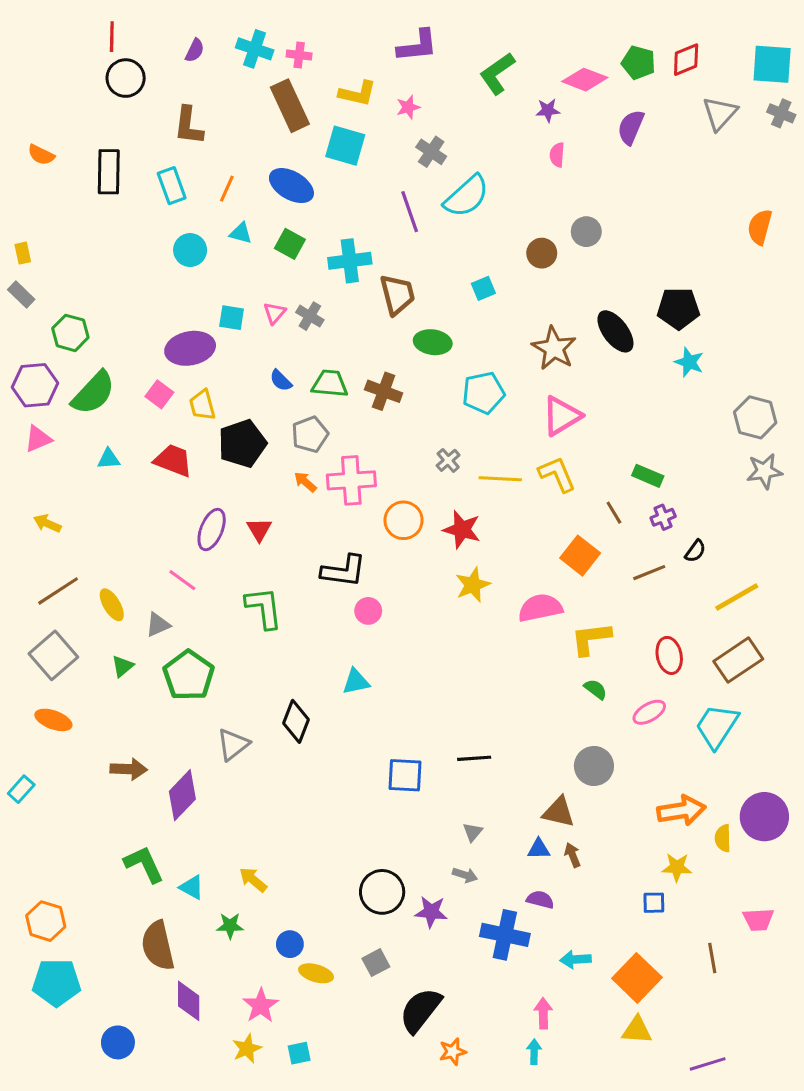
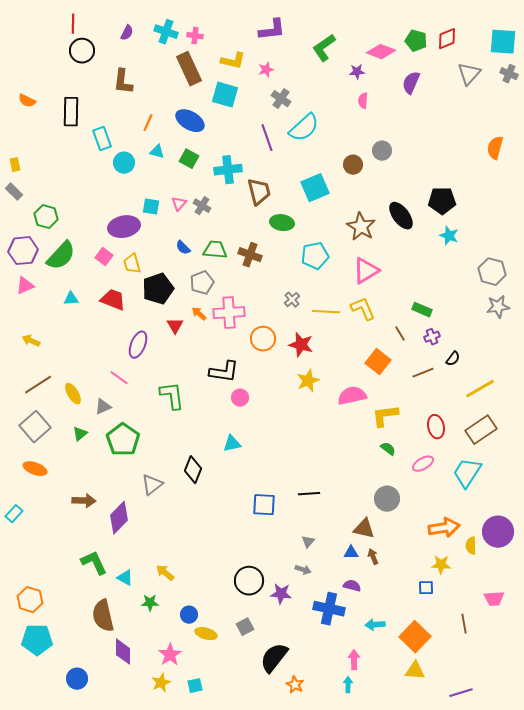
cyan rectangle: (172, 186) -> (102, 139), moved
cyan square: (483, 288) -> (315, 188), size x1.8
red triangle: (259, 530) -> (175, 326), moved
orange star: (453, 1052) -> (295, 685), turned -30

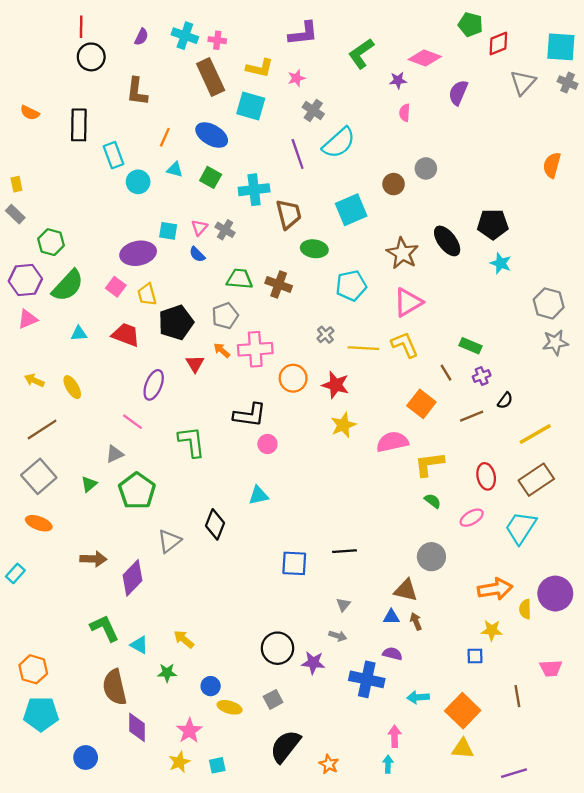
green pentagon: (416, 41) -> (470, 25), moved
blue semicircle: (183, 248) -> (197, 254), moved
yellow ellipse: (73, 394) -> (72, 387), moved
black semicircle: (274, 658) -> (285, 746), moved

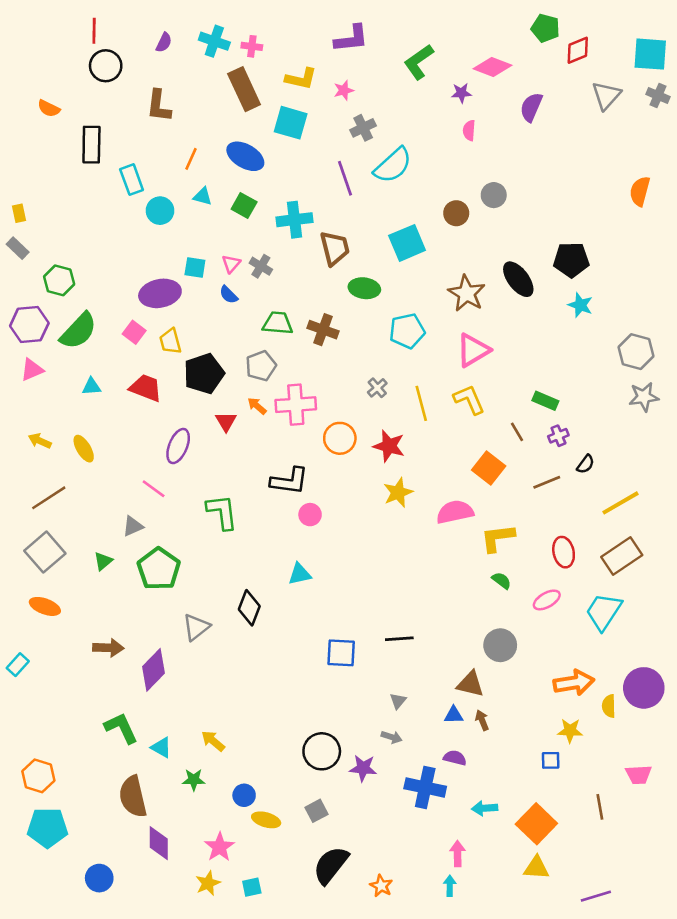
gray cross: (313, 110) -> (363, 128), turned 30
orange semicircle: (30, 113) -> (49, 108), moved
yellow line: (363, 348) -> (421, 403), turned 72

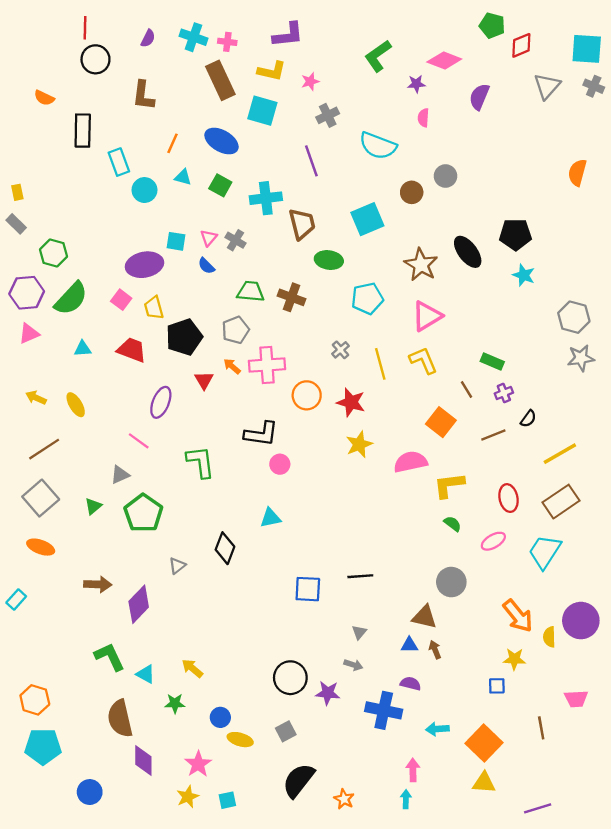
purple L-shape: (351, 39) -> (288, 35), moved
cyan semicircle: (393, 165) -> (378, 146), moved, turned 63
gray triangle: (196, 627) -> (177, 566), size x0.7
orange arrow: (574, 683) -> (518, 616), turned 60

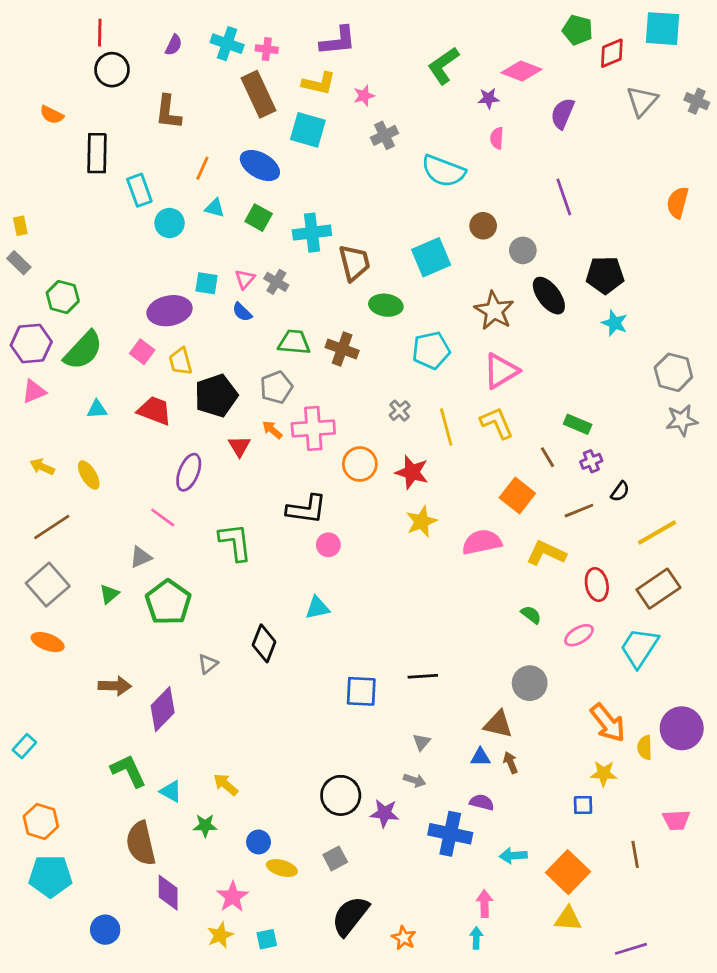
cyan square: (587, 49) -> (663, 29), moved
purple line: (311, 161) -> (564, 197), moved
gray circle: (446, 176) -> (523, 250), moved
yellow L-shape: (449, 485) -> (546, 553), moved, turned 32
cyan rectangle: (16, 600) -> (24, 746), moved

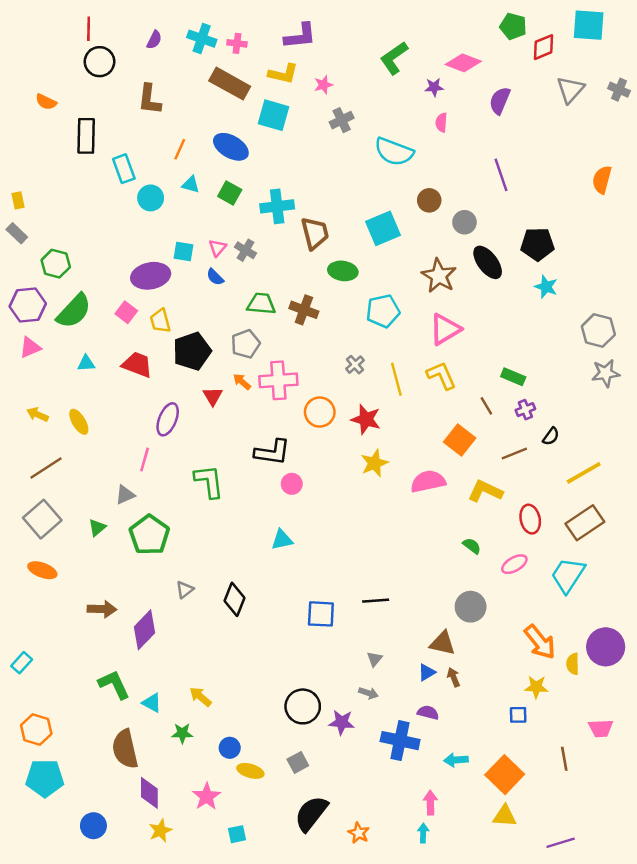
brown rectangle: (259, 94) -> (230, 84), turned -36
pink line: (163, 517) -> (145, 459), turned 70
black diamond: (264, 643) -> (235, 599), moved
blue triangle: (480, 757) -> (427, 672), turned -30
yellow star: (220, 935) -> (160, 831), moved

